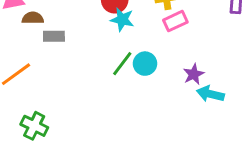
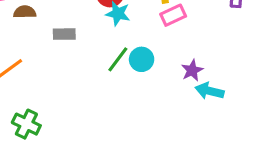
gray rectangle: (54, 36) -> (64, 34), moved

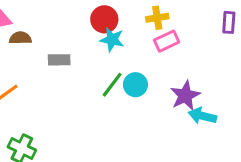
purple star: (192, 70) -> (185, 96), size x1.4

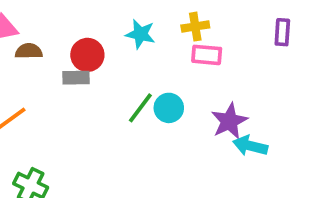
red circle: (104, 19) -> (87, 55), moved
cyan star: (112, 40) -> (140, 34), moved
pink rectangle: (167, 41) -> (207, 55), turned 30

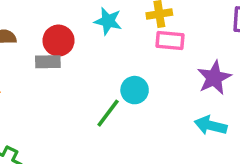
green line: (140, 108) -> (108, 113), moved
purple star: (229, 121) -> (214, 78), moved

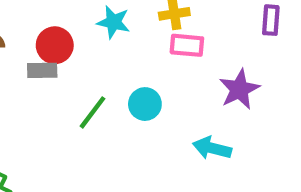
green line: (108, 113) -> (92, 112), moved
cyan arrow: (211, 125) -> (212, 148), moved

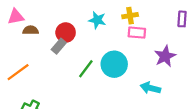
gray rectangle: (42, 70) -> (59, 46), turned -49
cyan circle: (145, 104) -> (114, 64), size x1.5

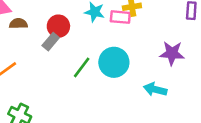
pink rectangle: (137, 33) -> (120, 17), moved
purple star: (165, 56) -> (172, 53), turned 30

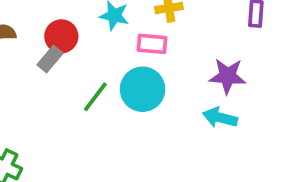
pink rectangle: (120, 17) -> (152, 44), moved
cyan arrow: (155, 89) -> (220, 118), moved

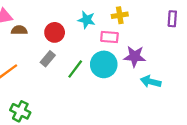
gray rectangle: (50, 59) -> (48, 59), moved
purple star: (228, 76) -> (135, 56), moved

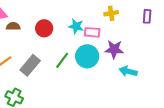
yellow cross: (120, 15) -> (111, 13), moved
cyan star: (87, 20) -> (76, 26), moved
gray rectangle: (48, 59) -> (30, 65), moved, size x1.5

